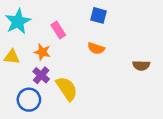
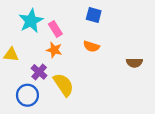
cyan star: (18, 21) -> (31, 21), moved
orange star: (42, 52) -> (54, 50), moved

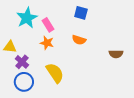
purple cross: (39, 72) -> (22, 62), moved

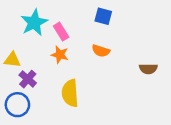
yellow semicircle: (55, 73) -> (70, 93), turned -150
blue circle: (24, 82) -> (17, 105), moved

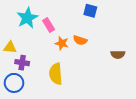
blue square: (103, 16) -> (90, 11), moved
orange star: (60, 55) -> (62, 43), moved
purple cross: (28, 79) -> (22, 63), turned -32

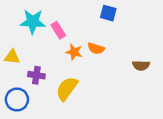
cyan star: (27, 18) -> (33, 22), turned 30
purple cross: (22, 63) -> (36, 75), moved
yellow semicircle: (56, 74) -> (67, 89), turned 40

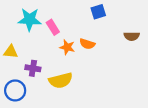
blue square: (108, 13) -> (98, 12), turned -32
brown semicircle: (141, 65) -> (132, 36), moved
yellow semicircle: (67, 89) -> (61, 80), turned -140

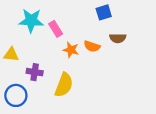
brown semicircle: (132, 36) -> (118, 38), moved
yellow semicircle: (61, 80) -> (64, 85), turned -55

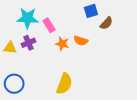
brown semicircle: (118, 38) -> (106, 23), moved, turned -48
purple cross: (35, 72) -> (28, 43), moved, turned -32
yellow semicircle: (64, 85) -> (64, 84), moved

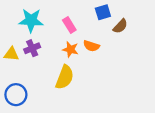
pink rectangle: (49, 25) -> (69, 25), moved
yellow semicircle: (64, 84) -> (65, 77), moved

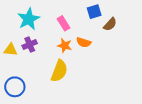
cyan star: (31, 20) -> (29, 19), turned -30

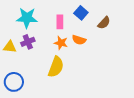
blue square: (94, 12) -> (81, 13), moved, turned -32
cyan star: (29, 19) -> (27, 18), turned 30
pink rectangle: (64, 23) -> (60, 22), turned 32

